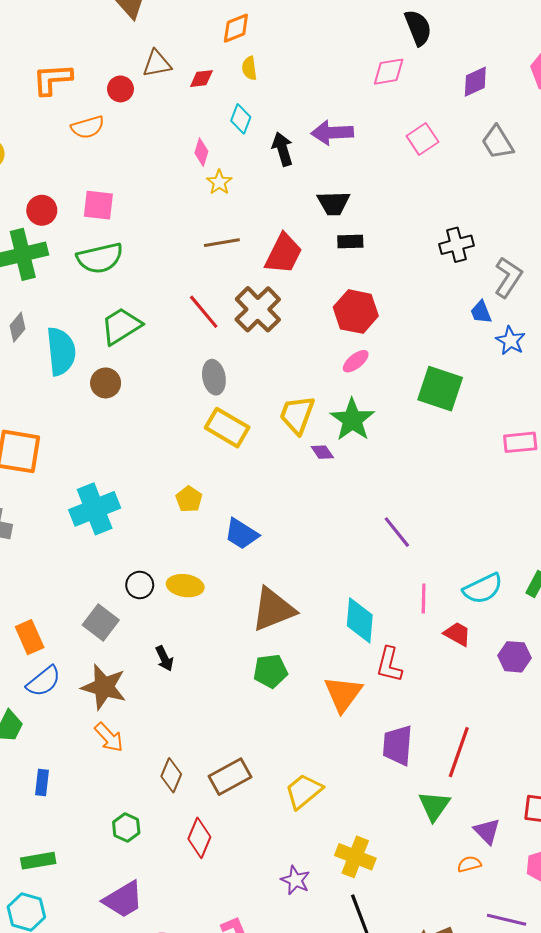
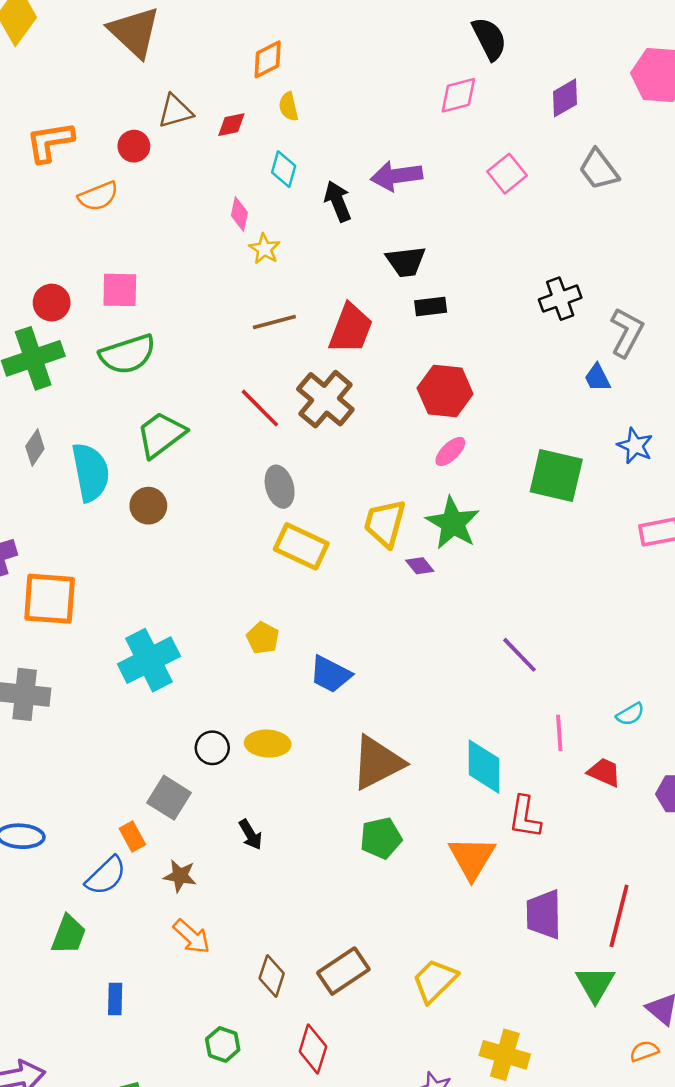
blue star: (510, 341) -> (635, 446), moved
cyan semicircle: (483, 589) -> (630, 714), size x0.6
orange rectangle: (30, 637) -> (132, 837), moved, size x0.7
brown star: (104, 687) -> (180, 876), size x0.6

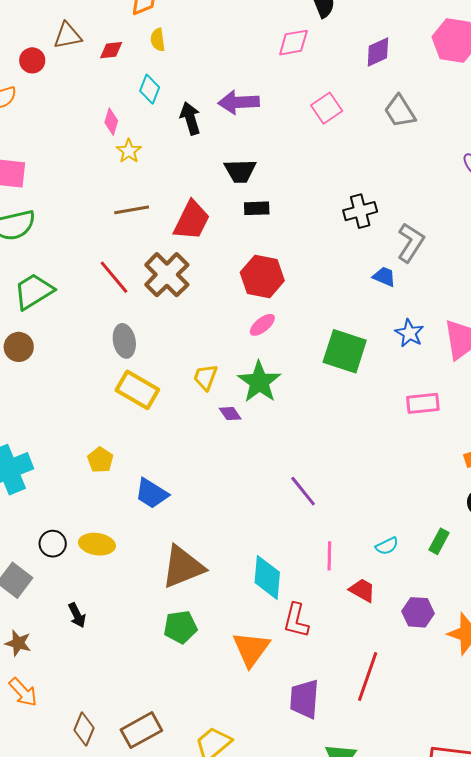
blue trapezoid: (597, 378) -> (384, 277), turned 135
yellow trapezoid: (385, 523) -> (205, 377), size x0.7
red line: (619, 916) -> (368, 677), moved

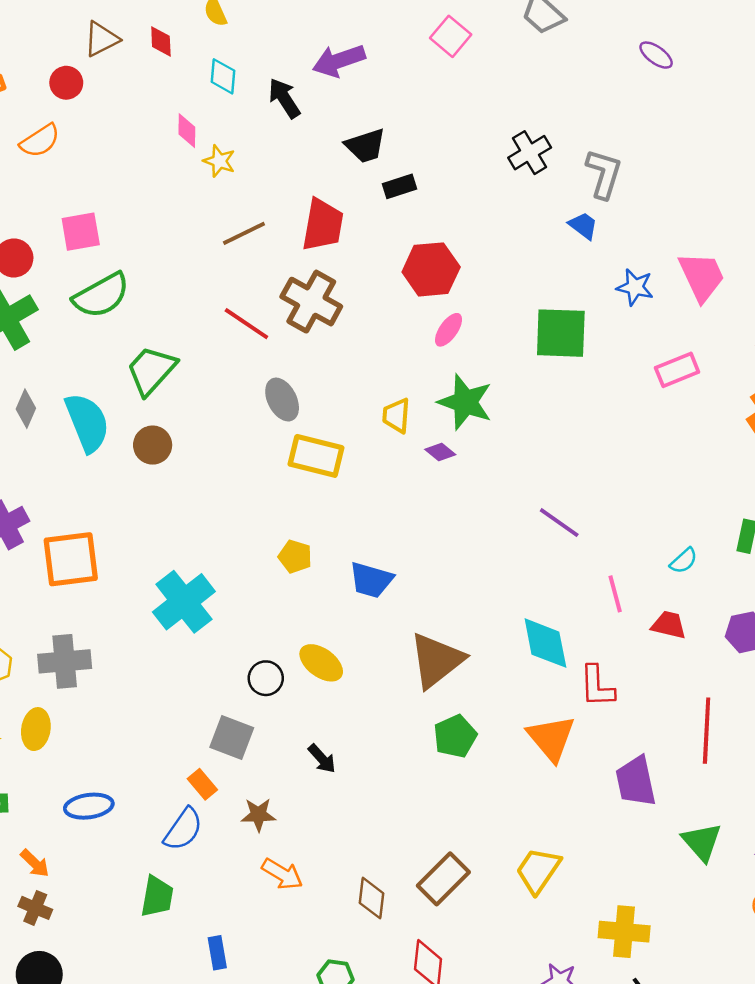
red diamond: (111, 50) -> (161, 41), turned -70
blue trapezoid: (384, 277) -> (583, 226), turned 30
yellow ellipse: (97, 544) -> (321, 663), turned 44

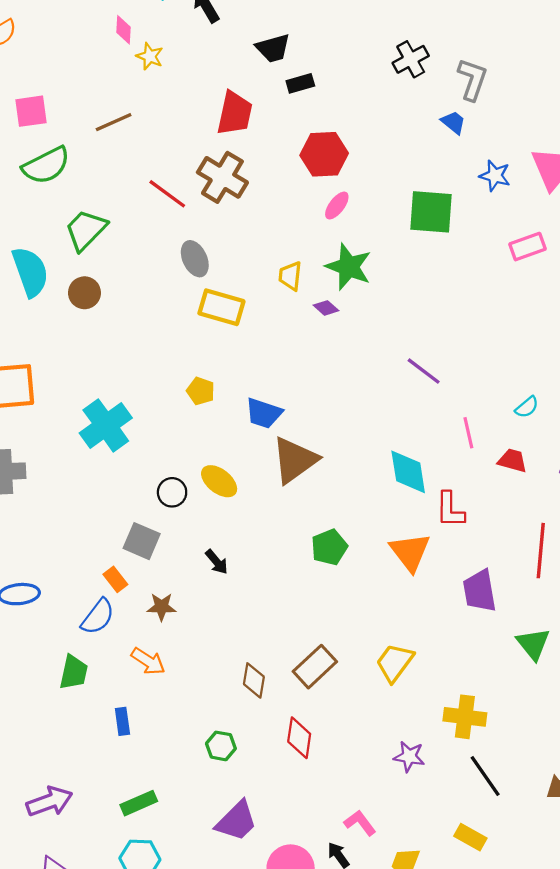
brown line: (244, 233) -> (114, 122), moved
brown triangle: (436, 660) -> (295, 460), moved
orange arrow: (282, 874) -> (148, 661), moved

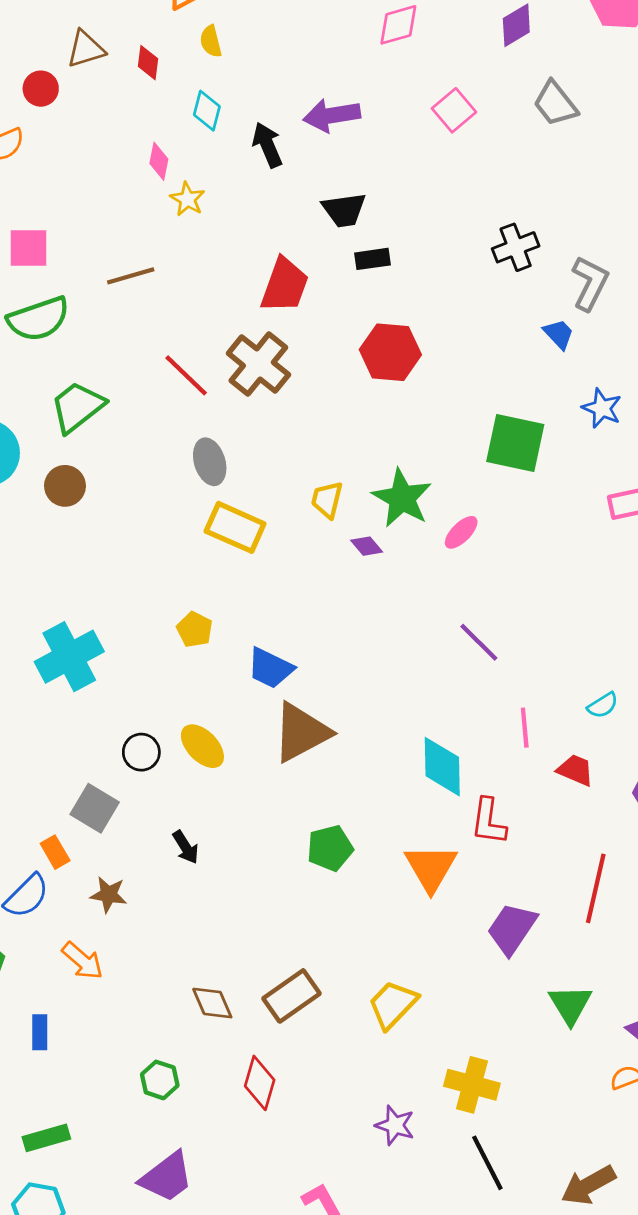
pink ellipse: (337, 206) -> (461, 532), moved
purple trapezoid: (480, 591) -> (512, 929), turned 36
brown diamond: (254, 680) -> (212, 1003), turned -40

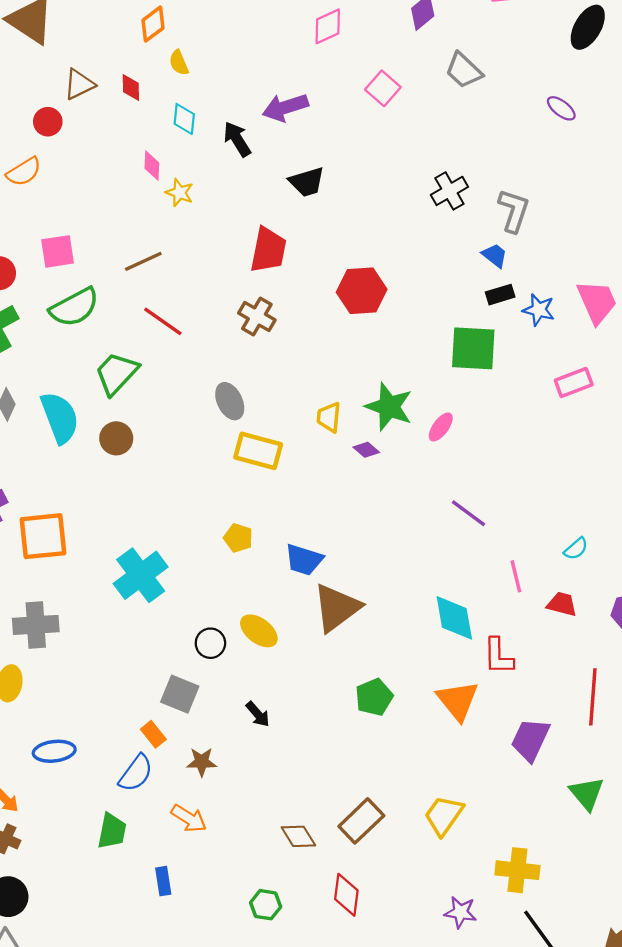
black rectangle: (372, 259) -> (500, 295), moved
brown cross: (258, 364) -> (257, 316), size x0.7
red line: (186, 375) -> (163, 321), moved

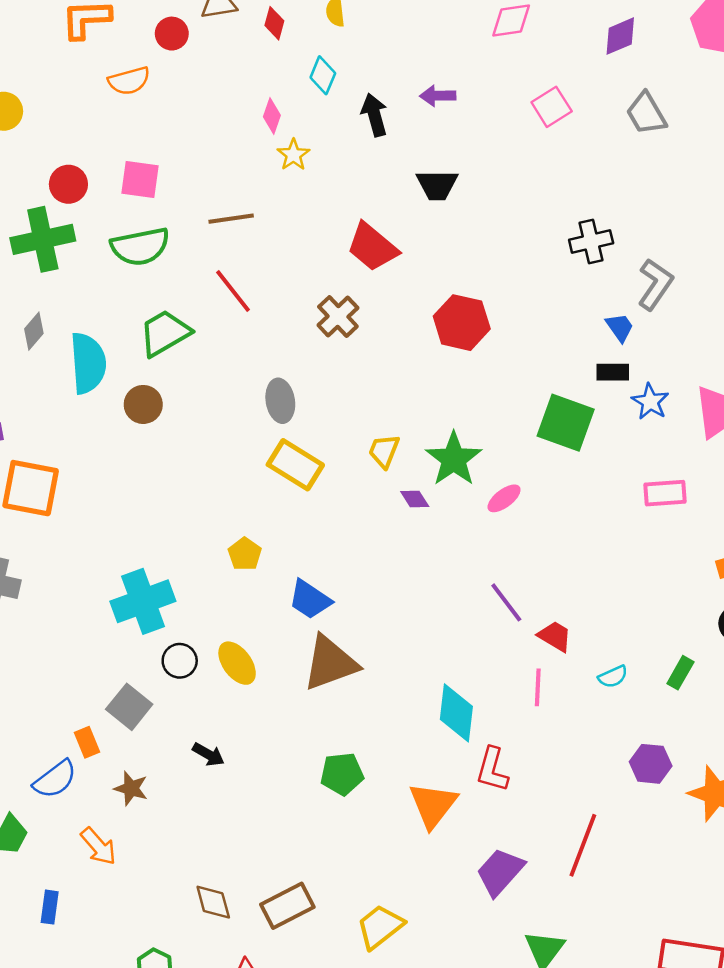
purple arrow: (285, 107) -> (438, 96), size x0.7
red trapezoid: (268, 250) -> (372, 247), turned 102
cyan cross: (141, 575) -> (143, 601), moved
red trapezoid: (562, 604) -> (555, 636), moved
black arrow: (258, 714) -> (208, 754), turned -36

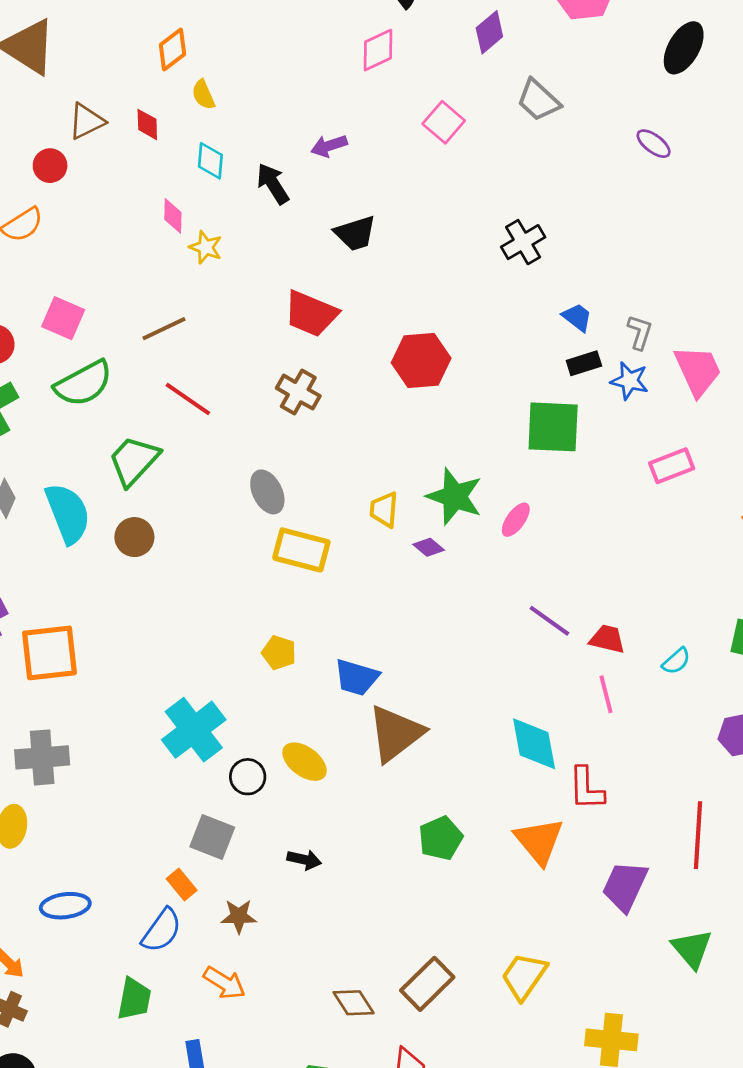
pink square: (140, 180) -> (63, 318), turned 33
gray L-shape: (655, 284) -> (640, 332), moved, size x0.7

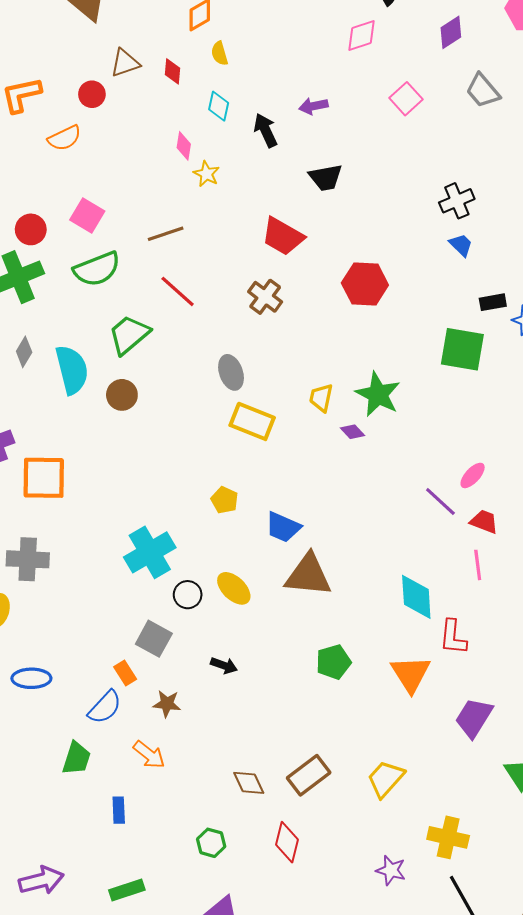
blue trapezoid: (577, 317) -> (461, 245), moved
pink ellipse: (516, 520) -> (473, 475), moved
brown triangle: (396, 733) -> (308, 575), turned 36

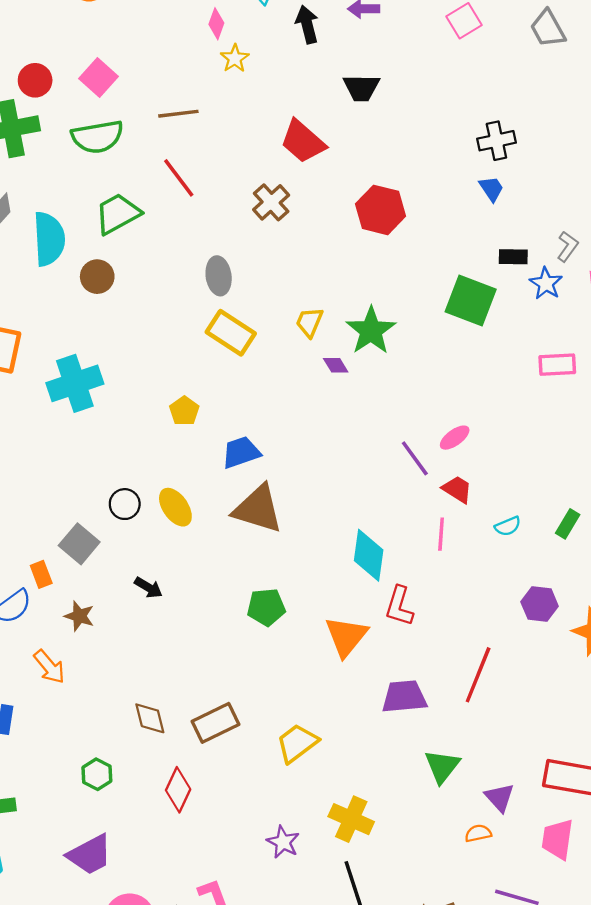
blue trapezoid: (283, 527) -> (241, 452), turned 126
cyan cross: (150, 552) -> (75, 383), moved
purple trapezoid: (474, 718) -> (404, 697), turned 42

